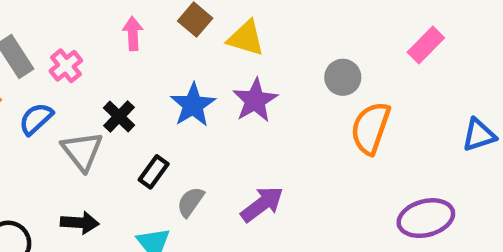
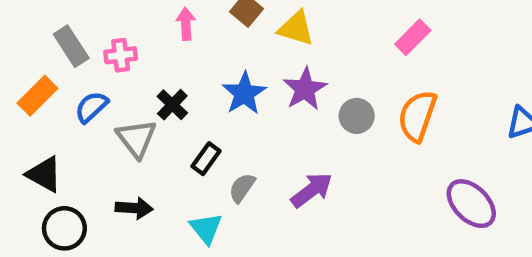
pink rectangle: (426, 45) -> (413, 37), moved
pink cross: (66, 66) -> (121, 55), turned 32
gray circle: (343, 77) -> (357, 116), moved
purple ellipse: (426, 218) -> (471, 204), turned 60

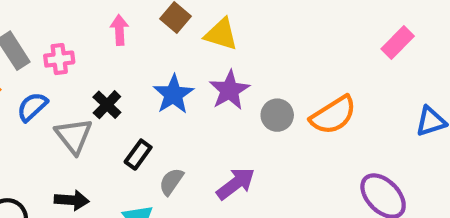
pink rectangle: (413, 37) -> (398, 42), moved
orange semicircle: (417, 116) -> (333, 115), turned -141

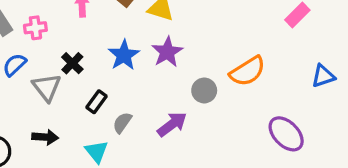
gray circle: (277, 115) -> (204, 90), moved

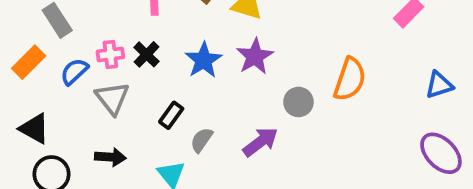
pink cross: (35, 28) -> (110, 54), moved
black cross: (72, 63) -> (146, 54), moved
orange semicircle: (248, 71) -> (350, 79), turned -39
purple ellipse: (286, 134) -> (441, 153), moved

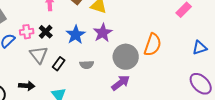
gray triangle: (112, 98) -> (39, 55), moved
gray circle: (298, 102) -> (126, 57), size x1.6
gray semicircle: (202, 140) -> (87, 65), moved, turned -128
purple arrow: (260, 142) -> (121, 83), moved

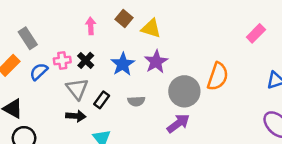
black arrow: (27, 86) -> (76, 116), moved

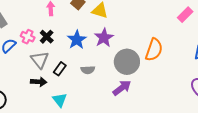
pink cross: (62, 60) -> (28, 37), turned 32

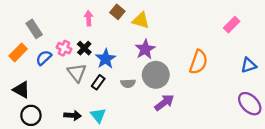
blue star: (77, 40) -> (106, 59), moved
gray circle: (127, 62) -> (156, 75), moved
black arrow: (39, 82) -> (73, 115), moved

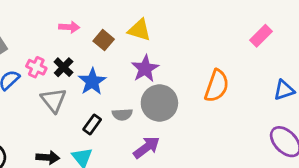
brown square: (117, 12) -> (104, 40), moved
pink arrow: (89, 18) -> (69, 27), turned 96
black rectangle: (98, 82) -> (92, 124), moved
purple arrow: (164, 103) -> (147, 147), moved

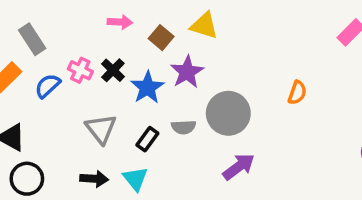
purple star: (145, 69) -> (187, 72), moved
orange semicircle: (217, 86) -> (297, 93), size x0.6
gray triangle: (54, 100) -> (101, 129), moved
purple arrow: (147, 147) -> (239, 167), moved

